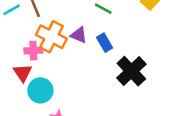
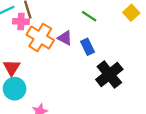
pink cross: (33, 51) -> (21, 22), moved
cyan circle: (40, 90) -> (15, 89), moved

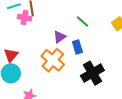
orange cross: (40, 37) -> (53, 60), moved
purple triangle: (65, 38) -> (60, 37), turned 48

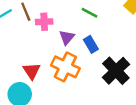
pink cross: (25, 18) -> (44, 22), moved
red triangle: (11, 55) -> (32, 71), moved

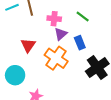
pink cross: (44, 22) -> (54, 19), moved
red triangle: (32, 71) -> (28, 45), moved

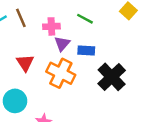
blue rectangle: (80, 43) -> (86, 50), turned -56

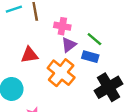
green line: (85, 19) -> (94, 39), moved
red triangle: (25, 63) -> (29, 55), turned 42

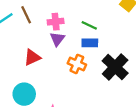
purple triangle: (69, 45) -> (57, 39), moved
orange cross: (61, 73) -> (77, 64), moved, size x0.7

